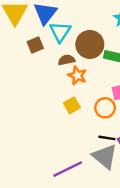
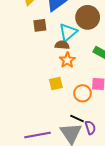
cyan triangle: (60, 32) -> (68, 32), moved
brown circle: (90, 44) -> (88, 17), moved

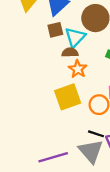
brown square: (40, 25) -> (55, 30), moved
yellow square: (56, 84) -> (68, 97), size x1.6

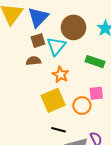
brown semicircle: (70, 52) -> (33, 61), moved
black line: (96, 134) -> (59, 130), moved

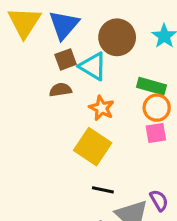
cyan triangle: (56, 46) -> (93, 66), turned -36
yellow square: (53, 100) -> (93, 147), turned -30
orange circle: (82, 106) -> (157, 108), moved

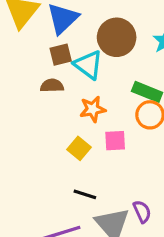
orange star: (102, 108) -> (93, 109), turned 30
pink square: (156, 133) -> (115, 141), moved
yellow square: (93, 147) -> (79, 148), size x0.6

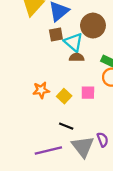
brown semicircle: (52, 86) -> (77, 57), moved
orange star: (93, 109) -> (41, 90), moved

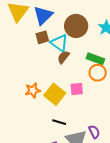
brown semicircle: (77, 57) -> (63, 57), turned -48
yellow square: (64, 96) -> (55, 94), size x1.5

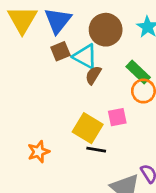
green rectangle: (95, 59) -> (138, 72), turned 30
orange star: (33, 90) -> (39, 152), moved
black line: (59, 122) -> (96, 150), moved

